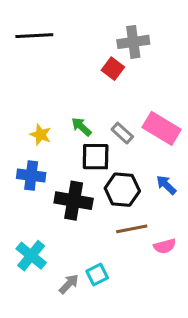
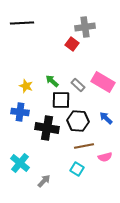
cyan square: (97, 274) -> (77, 169), moved, turned -32

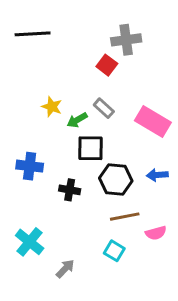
green arrow: (52, 81) -> (77, 120), turned -72
gray rectangle: (78, 85) -> (104, 108), moved
yellow star: (26, 86) -> (52, 107), moved
blue arrow: (106, 118) -> (157, 175), turned -48
black cross: (47, 128) -> (70, 190), size x0.6

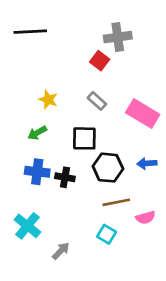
green arrow: (77, 120) -> (37, 133), moved
blue cross: (30, 166) -> (37, 172), moved

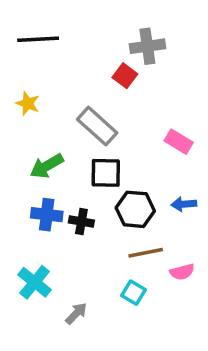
yellow star: (48, 100) -> (28, 103), moved
gray rectangle: (97, 101) -> (97, 126), moved, size x1.6
pink rectangle: (143, 113) -> (179, 142), size x0.7
green arrow: (37, 133) -> (47, 166), size x1.4

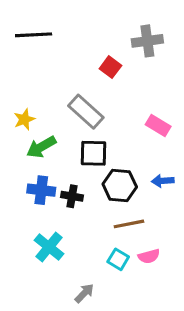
gray cross: (147, 46) -> (147, 41), moved
yellow star: (28, 103) -> (24, 119), moved, turned 30
pink semicircle: (182, 272) -> (149, 256), moved
cyan cross: (35, 282) -> (49, 247), moved
gray arrow: (76, 313) -> (84, 293), moved

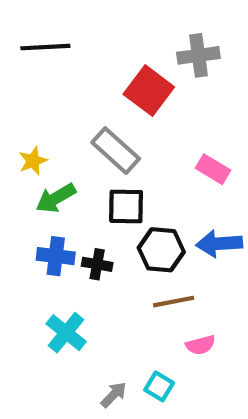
red square: (110, 67) -> (149, 91), size x1.6
blue arrow: (163, 181) -> (219, 244), size x1.5
cyan square: (118, 259) -> (159, 386), moved

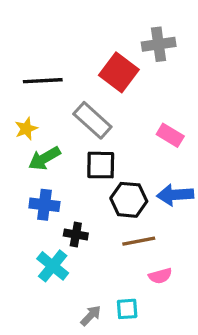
black line: (45, 47) -> (43, 81), moved
black cross: (97, 264) -> (76, 234), moved
cyan square: (159, 386) -> (127, 309), turned -35

